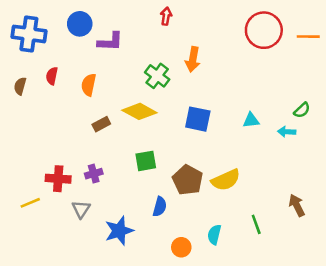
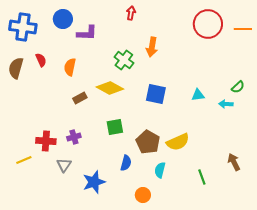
red semicircle: (52, 76) -> (41, 60), turned 144
brown semicircle: (20, 86) -> (16, 68), size x1.5
cyan semicircle: (214, 235) -> (160, 170), moved

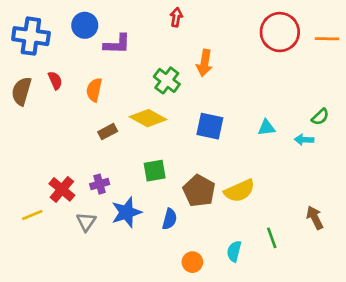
red cross: (46, 141) -> (62, 189), turned 36
cyan semicircle: (160, 170) -> (234, 251), moved
blue star: (94, 182) -> (126, 212), moved

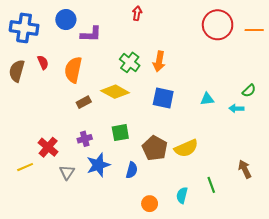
orange arrow: (204, 63) -> (159, 61), moved
orange semicircle: (94, 90) -> (73, 70), size x1.4
purple cross: (100, 184) -> (85, 139), moved

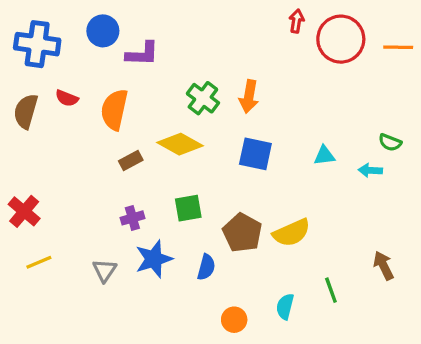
red arrow: (137, 13) -> (296, 21), moved
red semicircle: (43, 62) -> (67, 98), turned 136
green semicircle: (249, 91) -> (390, 142), turned 64
red cross: (48, 147) -> (24, 211), moved

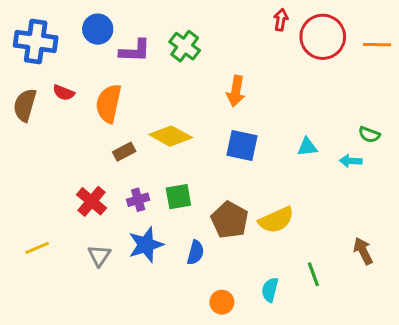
green cross: (203, 98) -> (185, 46), moved
red cross: (24, 211) -> (92, 201), moved
purple cross: (132, 218) -> (138, 200), moved

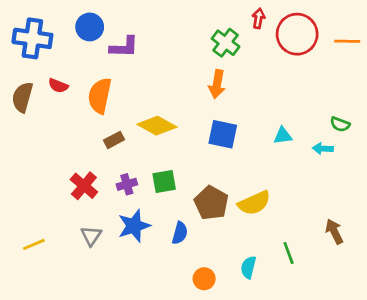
green cross: (185, 46) -> (226, 43), moved
yellow line: (37, 248) -> (34, 244), moved

